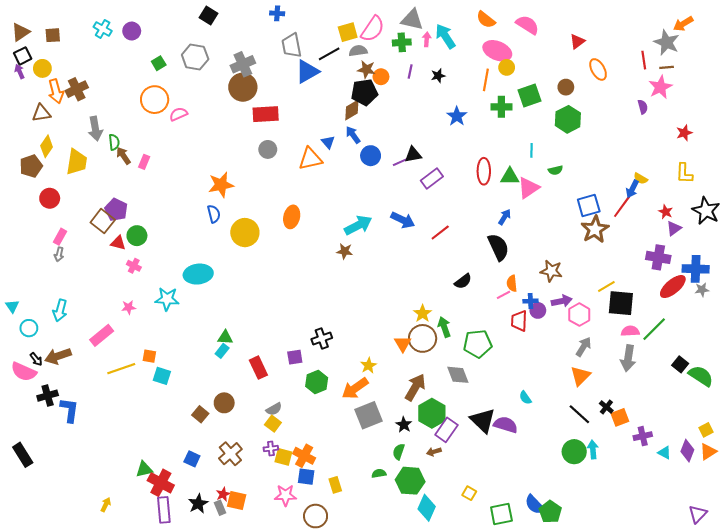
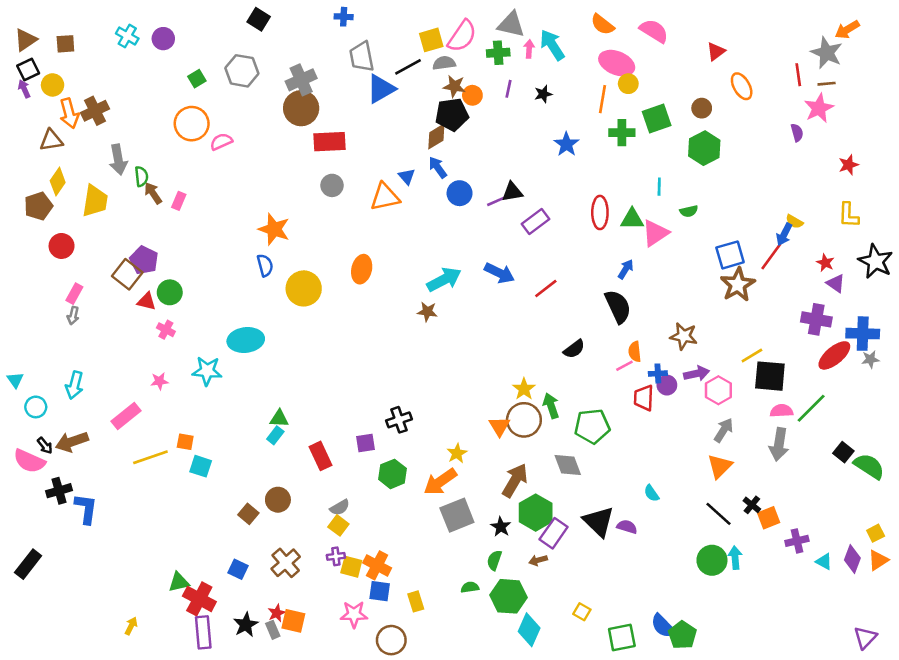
orange star: (221, 185) -> (274, 229), turned 30
purple triangle: (674, 228) -> (836, 283), turned -49
purple semicircle: (506, 425) -> (627, 527), size x0.7
black rectangle: (23, 455) -> (28, 564), turned 70

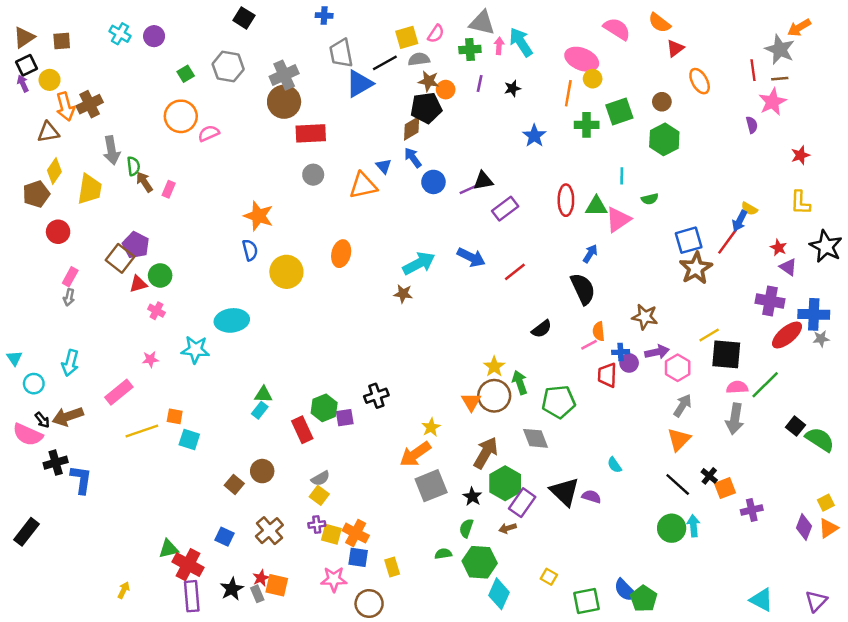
orange semicircle: (603, 24) -> (659, 23), moved
pink semicircle: (462, 36) -> (436, 34), size x0.6
red triangle: (147, 301) -> (138, 284), turned -30
green hexagon: (393, 474) -> (324, 408), moved
cyan triangle: (824, 562) -> (761, 600), moved, size x1.5

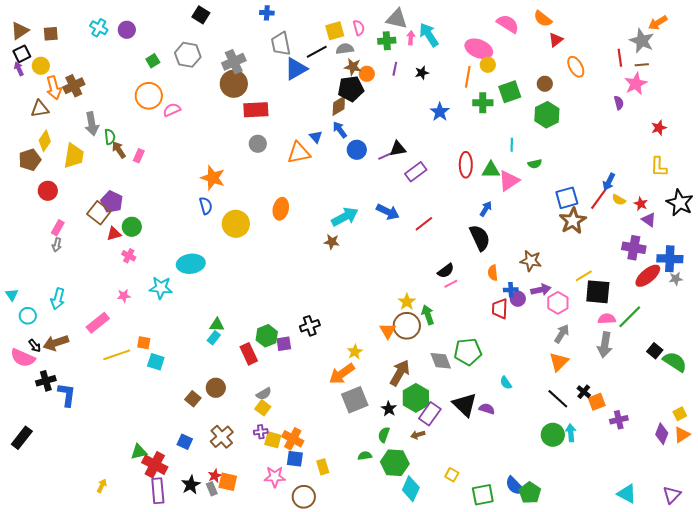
pink semicircle: (436, 34) -> (359, 28), turned -49
yellow semicircle: (749, 209) -> (619, 200), moved
pink line: (589, 345) -> (451, 284), moved
green pentagon: (559, 402) -> (468, 352), moved

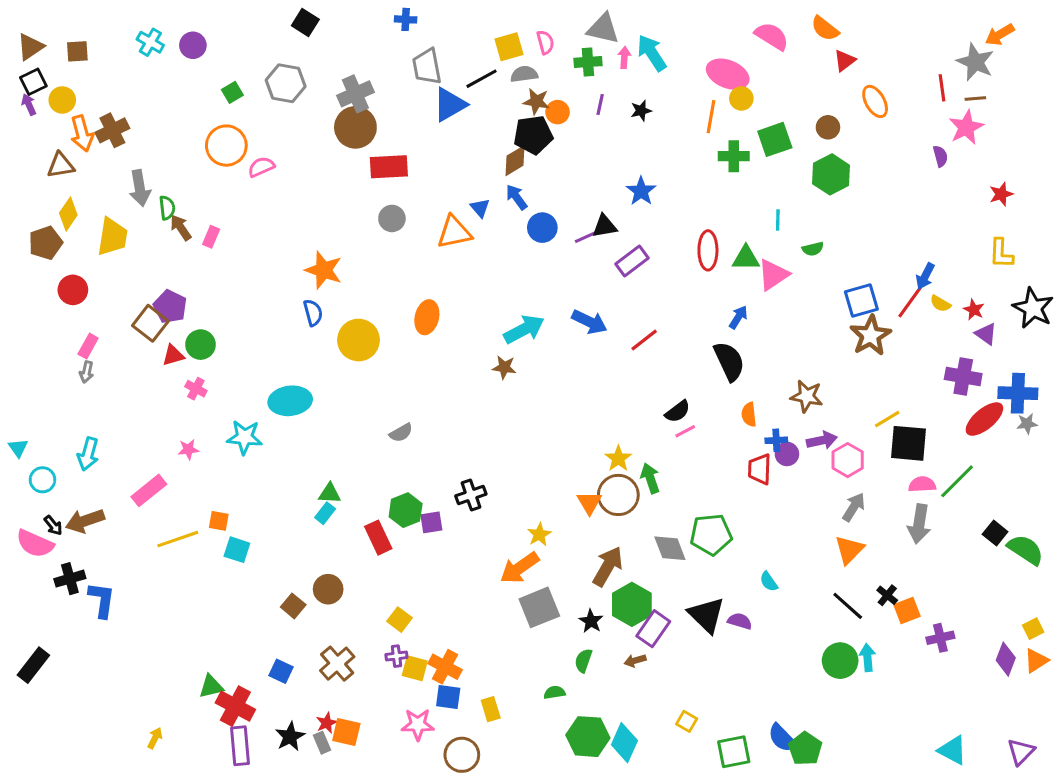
blue star: (440, 112) -> (641, 191), moved
gray semicircle: (264, 394) -> (401, 433), moved
green hexagon: (395, 463) -> (588, 737), moved

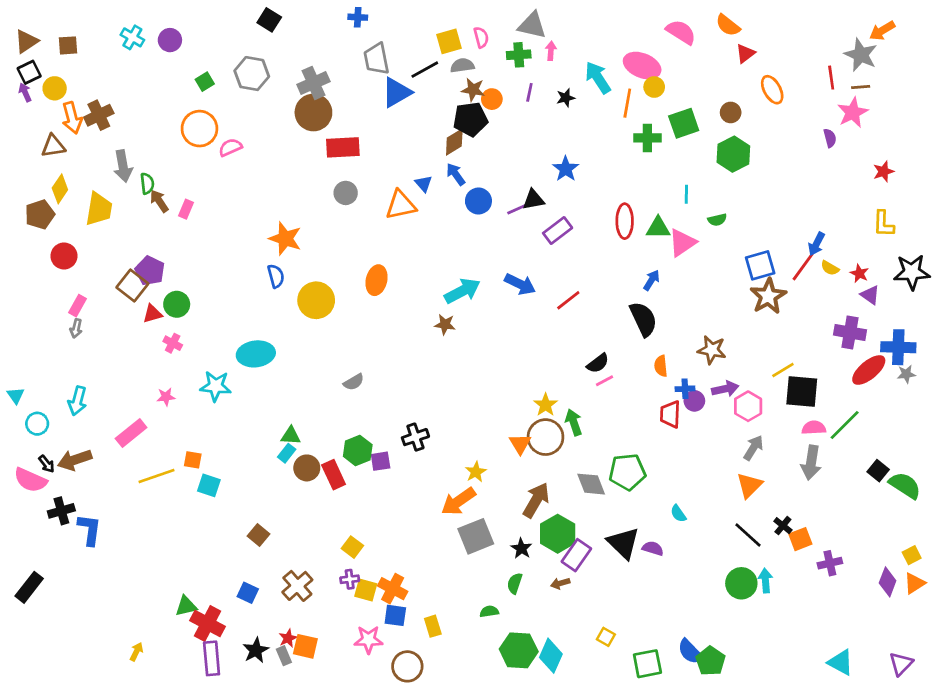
cyan arrow: (652, 53) -> (598, 78), moved
black star: (1033, 308) -> (912, 272), turned -30
brown circle: (328, 589) -> (307, 468), moved

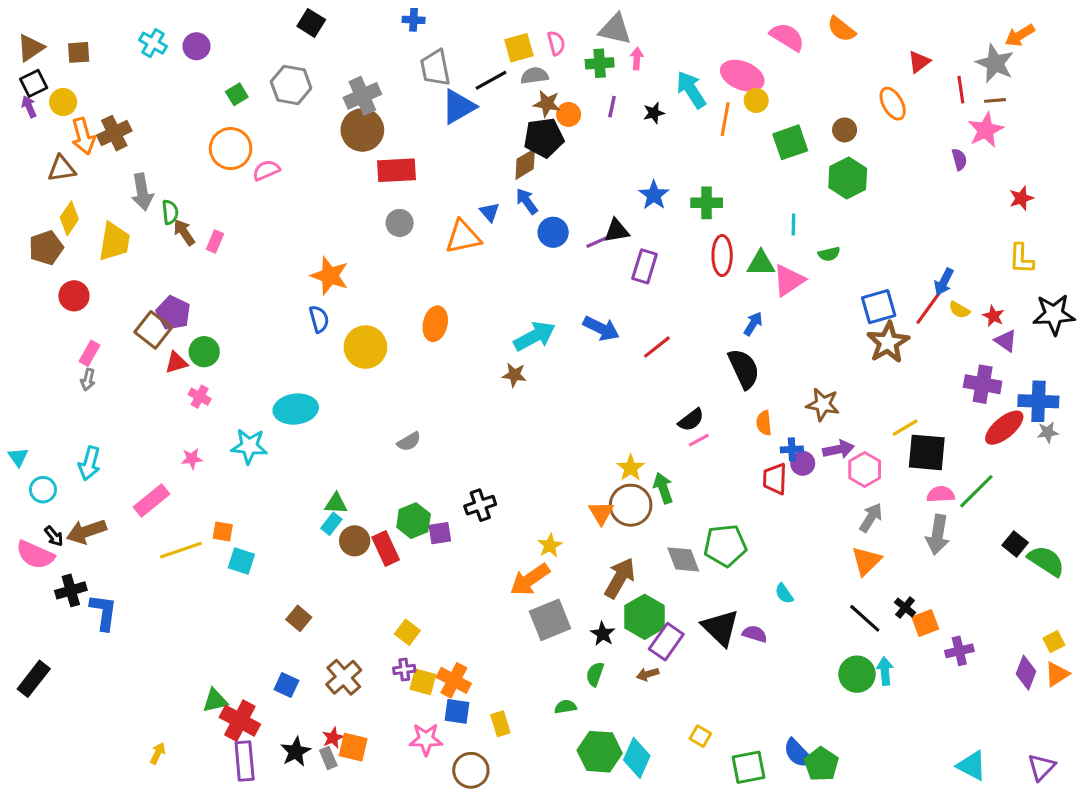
red triangle: (745, 53) -> (919, 62), moved
green cross: (647, 138) -> (707, 203), moved
purple rectangle: (558, 231) -> (645, 266), turned -36

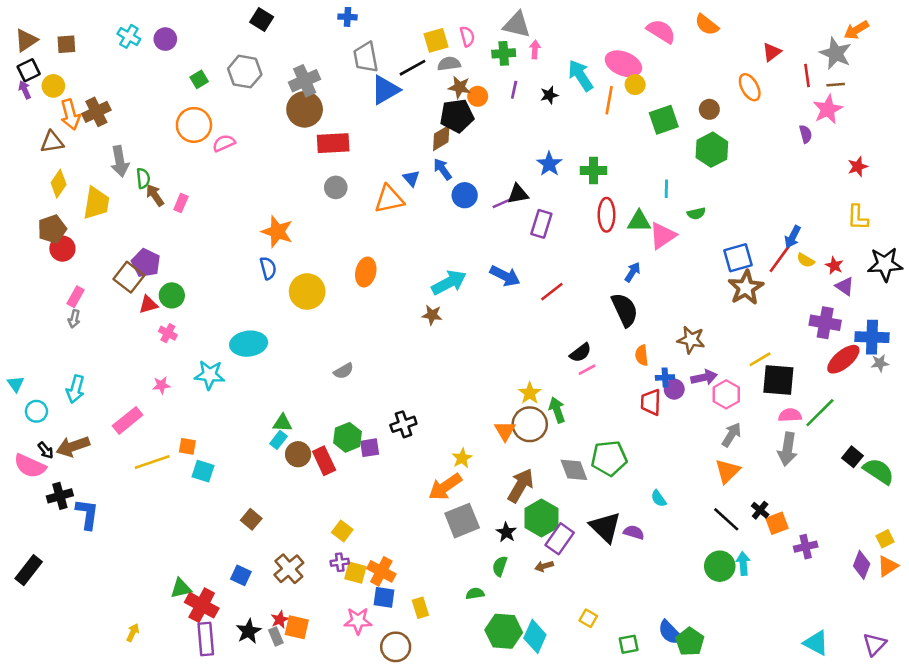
brown pentagon: (46, 248) -> (52, 229), moved
green square: (748, 767) -> (629, 644), size x0.7

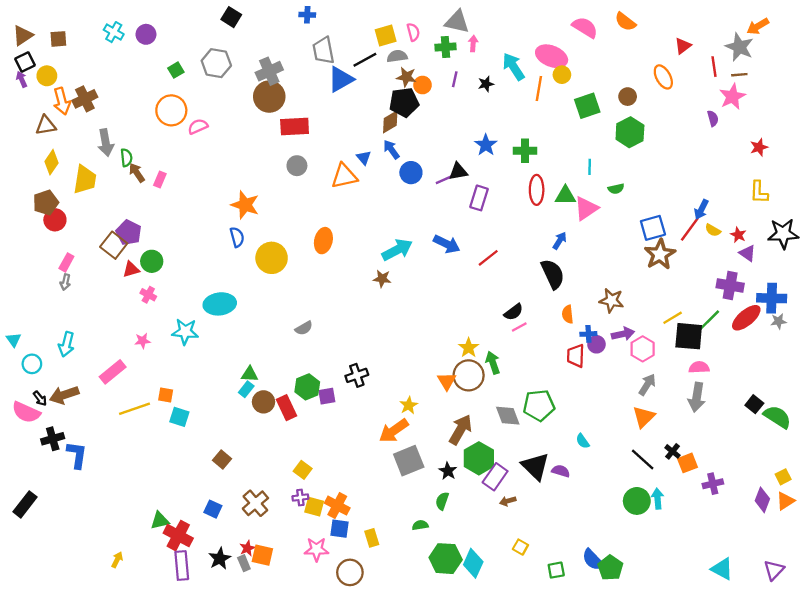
green line: (820, 413) -> (707, 322), moved
brown arrow: (544, 566) -> (508, 501), moved

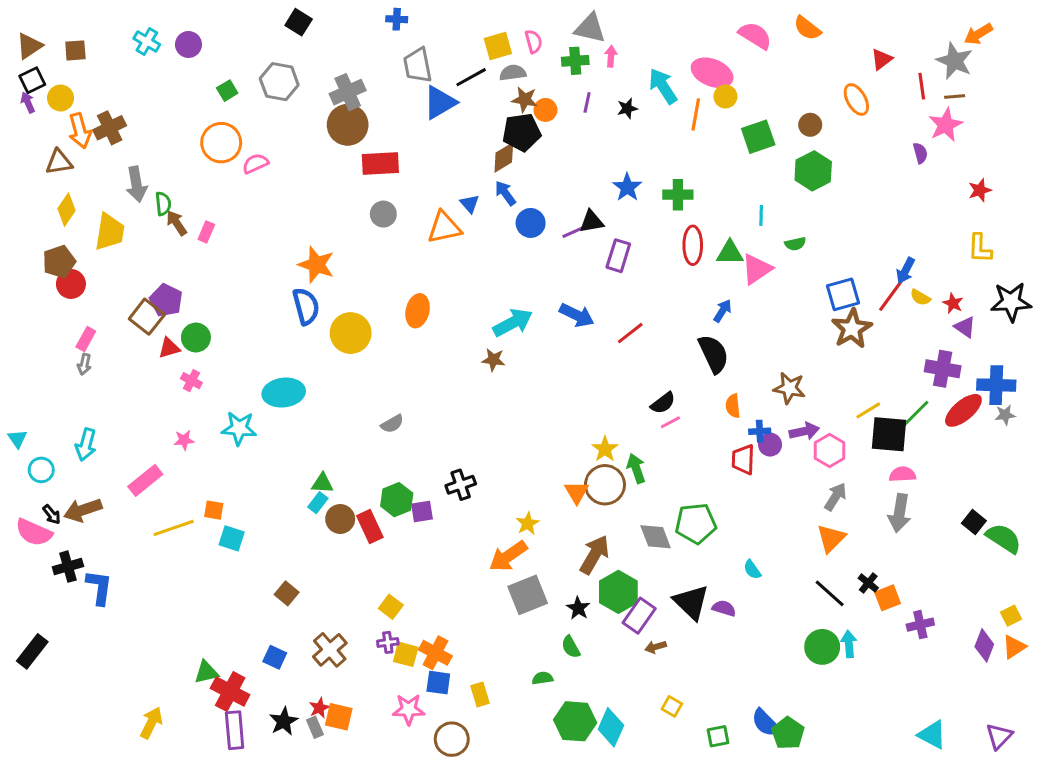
blue semicircle: (237, 237) -> (306, 306), size x1.4
green semicircle: (442, 501) -> (571, 647), turned -48
yellow arrow: (117, 560) -> (151, 723), size x1.5

